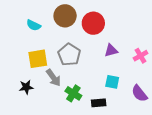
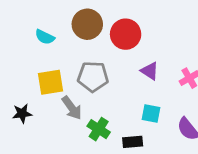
purple triangle: (111, 50) -> (150, 71), turned 48
gray pentagon: (69, 55) -> (93, 77), turned -30
black star: (26, 87) -> (22, 113), moved

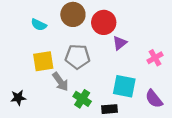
purple triangle: (150, 71) -> (120, 43), moved, turned 49
black star: (22, 113) -> (18, 98), moved
cyan square: (151, 113) -> (124, 86), size x1.5

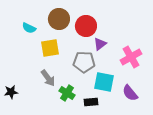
gray pentagon: (78, 57) -> (84, 62), moved
pink cross: (155, 58) -> (131, 57), size x1.5
yellow square: (43, 61) -> (50, 48), moved

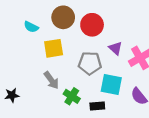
purple triangle: (100, 44) -> (116, 48), moved, turned -40

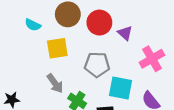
purple triangle: (116, 48) -> (125, 33), moved

